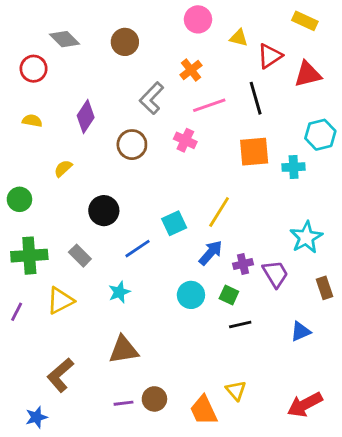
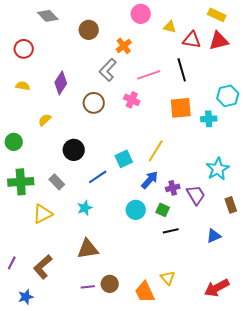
gray diamond: (64, 39) -> (48, 16), moved
red triangle: (270, 56) -> (192, 40), turned 42
orange cross: (191, 70) -> (124, 46), moved
red triangle: (308, 74) -> (219, 41), moved
purple line: (17, 312) -> (12, 263), moved

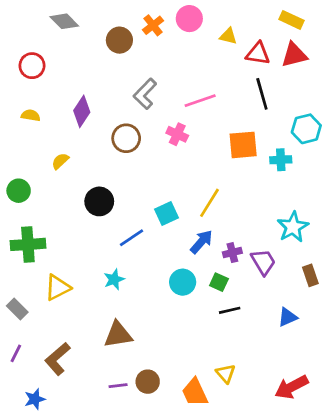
orange cross: (124, 46) -> (153, 25), moved
black line: (182, 70) -> (262, 94), moved
gray rectangle: (57, 182) -> (17, 309), moved

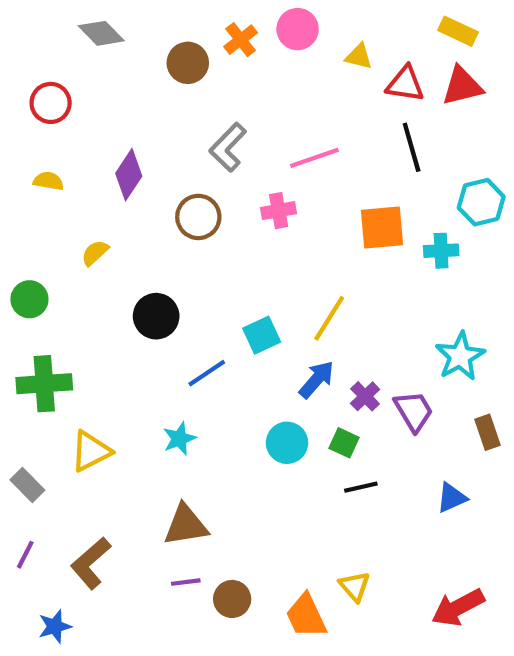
pink cross: (177, 134) -> (279, 211), turned -35
purple cross: (232, 253) -> (365, 396), turned -30
purple line: (118, 386) -> (186, 582), moved

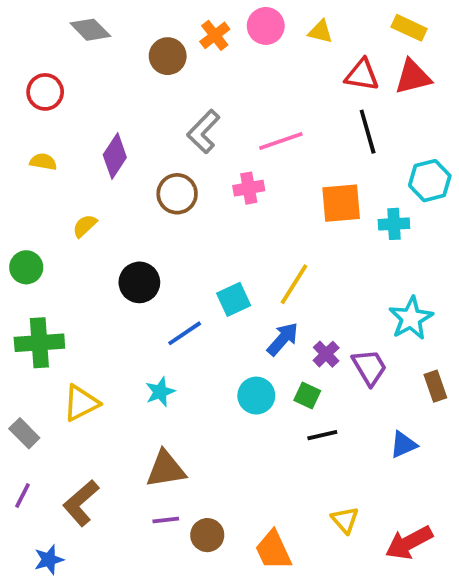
yellow triangle: (359, 57) -> (320, 32), moved
yellow triangle: (355, 586) -> (345, 520), moved

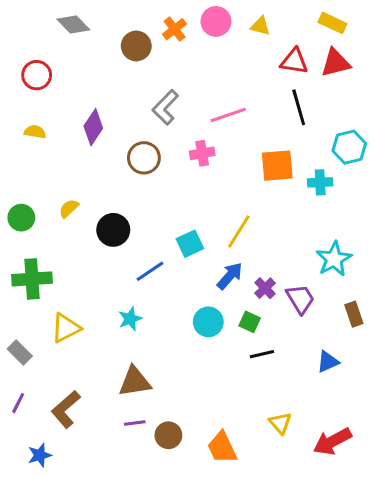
yellow semicircle: (85, 226) -> (69, 208), moved

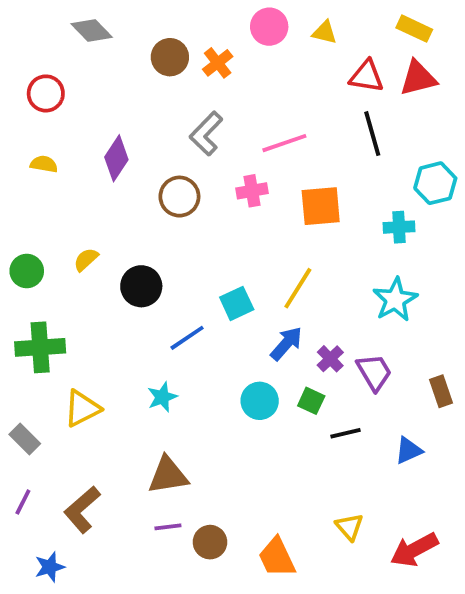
orange cross: (175, 29) -> (218, 63), moved
orange square: (277, 166) -> (321, 206), moved
cyan star: (334, 259) -> (395, 300), moved
black line: (262, 354) -> (346, 433), moved

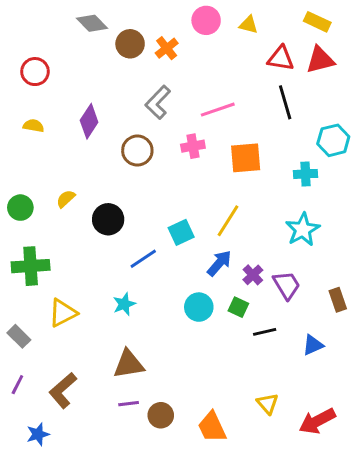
gray diamond: (92, 30) -> (92, 23), moved

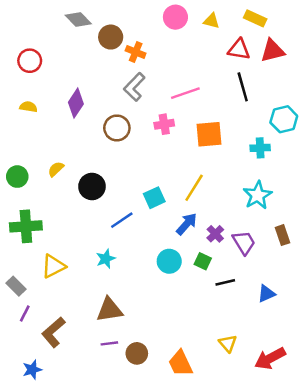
yellow rectangle: (317, 22) -> (255, 18), moved
orange cross: (167, 48) -> (136, 52), moved, turned -30
brown rectangle: (338, 300) -> (283, 235), moved
purple line: (17, 385) -> (25, 314), moved

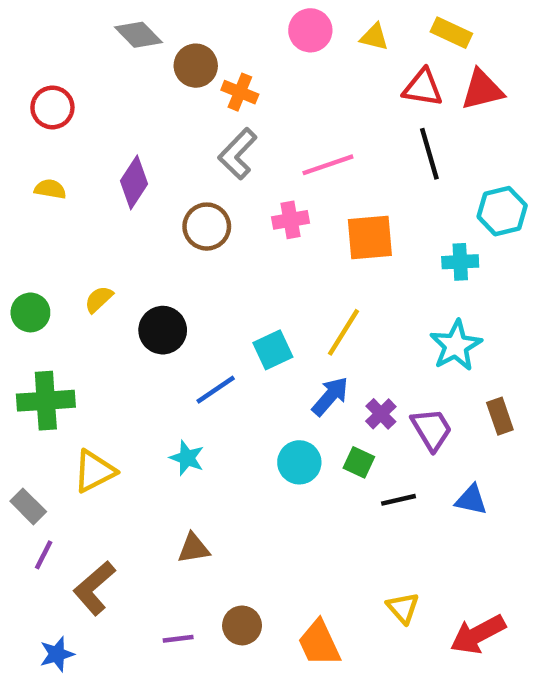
cyan star: (106, 259) -> (187, 458), turned -30
blue triangle: (266, 294) -> (471, 500), moved, turned 36
brown triangle: (109, 310) -> (194, 548), size x0.7
purple line: (109, 343) -> (178, 639), moved

